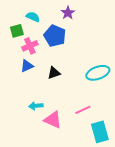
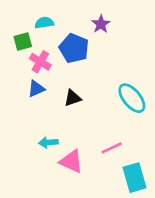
purple star: (68, 13) -> (101, 24), moved
cyan semicircle: (33, 17) -> (44, 23), turned -32
pink cross: (30, 46) -> (40, 62), turned -35
cyan ellipse: (98, 73) -> (132, 98), turned 70

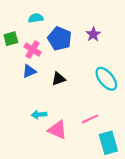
purple star: (101, 24) -> (93, 34), moved
green square: (23, 42) -> (11, 39), moved

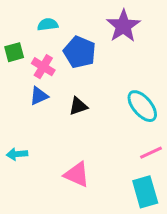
purple star: (93, 34) -> (123, 26), moved, size x1.6
cyan arrow: (39, 115) -> (17, 154), moved
pink line: (90, 119) -> (151, 153), moved

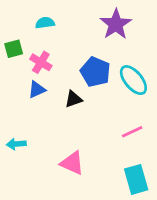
blue pentagon: (80, 52) -> (95, 72), moved
cyan ellipse: (142, 106) -> (133, 80), moved
pink line: (151, 153) -> (132, 132), moved

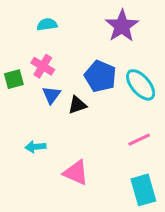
green square: (14, 49) -> (14, 79), moved
blue triangle: (37, 90) -> (51, 95), moved, turned -30
cyan arrow: (16, 144) -> (36, 147), moved

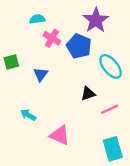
pink cross: (43, 66) -> (52, 38), moved
blue pentagon: (100, 76) -> (79, 46), moved
black triangle: (77, 105) -> (88, 94), moved
cyan arrow: (36, 147) -> (28, 115), turned 35

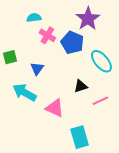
cyan arrow: (28, 115) -> (25, 92), moved, size x1.6
pink triangle: (60, 135) -> (55, 108), moved
cyan rectangle: (113, 149) -> (80, 137), moved

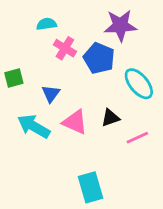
purple star: (88, 19) -> (120, 25), turned 30
pink triangle: (55, 108) -> (75, 122), moved
cyan rectangle: (80, 137) -> (91, 187), moved

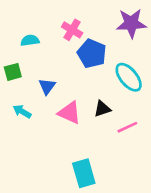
cyan semicircle: (47, 24) -> (30, 40), moved
purple star: (120, 25) -> (131, 23), moved
pink cross: (65, 48) -> (72, 30), moved
cyan arrow: (34, 126) -> (22, 111), moved, size x0.6

